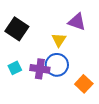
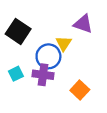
blue circle: (57, 65) -> (48, 56), moved
orange square: (84, 84) -> (80, 90), moved

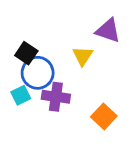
black square: (18, 31) -> (26, 53), moved, size x0.7
blue circle: (48, 56) -> (38, 73), moved

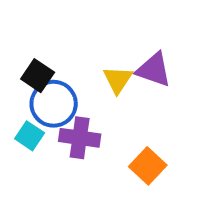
purple triangle: (108, 31) -> (154, 70), moved
cyan square: (21, 95) -> (30, 136), turned -30

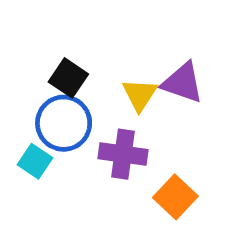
black square: (38, 76) -> (68, 78), moved
purple cross: (80, 138) -> (123, 154), moved

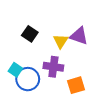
blue circle: (64, 123) -> (28, 79), moved
orange square: (175, 197) -> (76, 85), turned 30

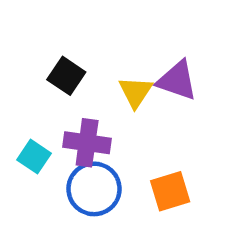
purple cross: (53, 67) -> (87, 143), moved
blue circle: (28, 79) -> (94, 189), moved

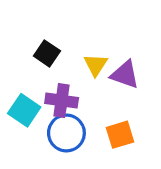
purple triangle: (177, 80) -> (125, 75), moved
cyan square: (34, 157) -> (24, 110), size x1.4

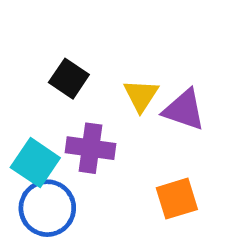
blue circle: (66, 133) -> (47, 208), moved

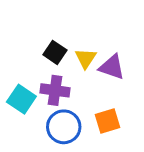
black square: (69, 79) -> (55, 52), moved
blue circle: (47, 208) -> (64, 127), moved

